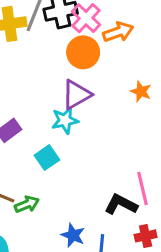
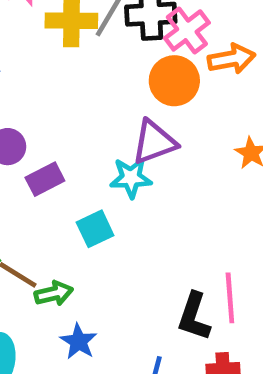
black L-shape: (121, 204) -> (194, 316), turned -108
blue star: (73, 235) -> (79, 342), moved

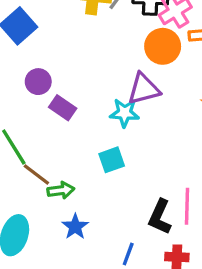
purple rectangle: (45, 179) -> (63, 108), turned 56
cyan square: (95, 229) -> (112, 160), moved

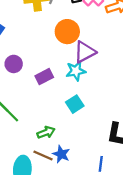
orange circle: (163, 46) -> (67, 32), moved
purple rectangle: (63, 108) -> (44, 77), moved, turned -48
brown line: (36, 174) -> (43, 155), moved

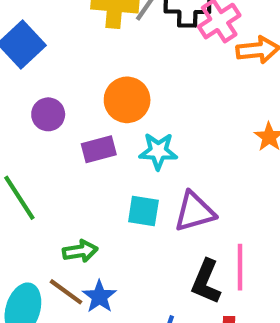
orange circle: (67, 32) -> (127, 100), moved
purple triangle: (85, 52) -> (195, 212), moved
cyan square: (75, 104) -> (143, 211), turned 30

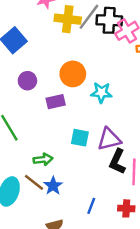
cyan star: (158, 151) -> (101, 92), moved
black L-shape: (206, 282) -> (117, 162), moved

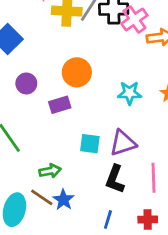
cyan star: (101, 92) -> (129, 93), moved
black L-shape: (117, 162) -> (115, 179), moved

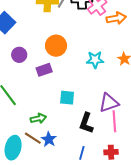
purple triangle: (123, 143) -> (109, 103), moved

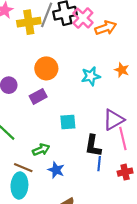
brown line: (33, 138) -> (23, 168), moved
blue line: (82, 153) -> (99, 164), moved

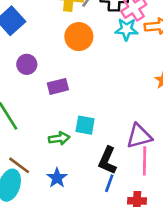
orange circle: (46, 68) -> (79, 37), moved
cyan star: (91, 76) -> (126, 29), moved
green arrow: (41, 150) -> (59, 138), moved

